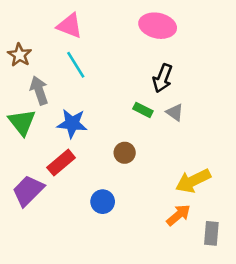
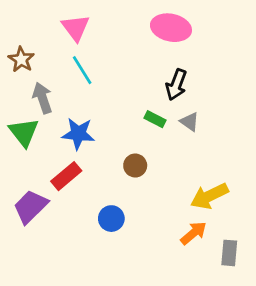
pink triangle: (70, 26) -> (76, 28), turned 32

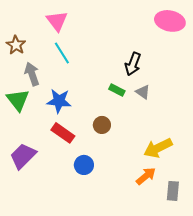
pink ellipse: (171, 28) -> (170, 21), moved
red rectangle: (66, 176) -> (63, 133), moved, turned 75

